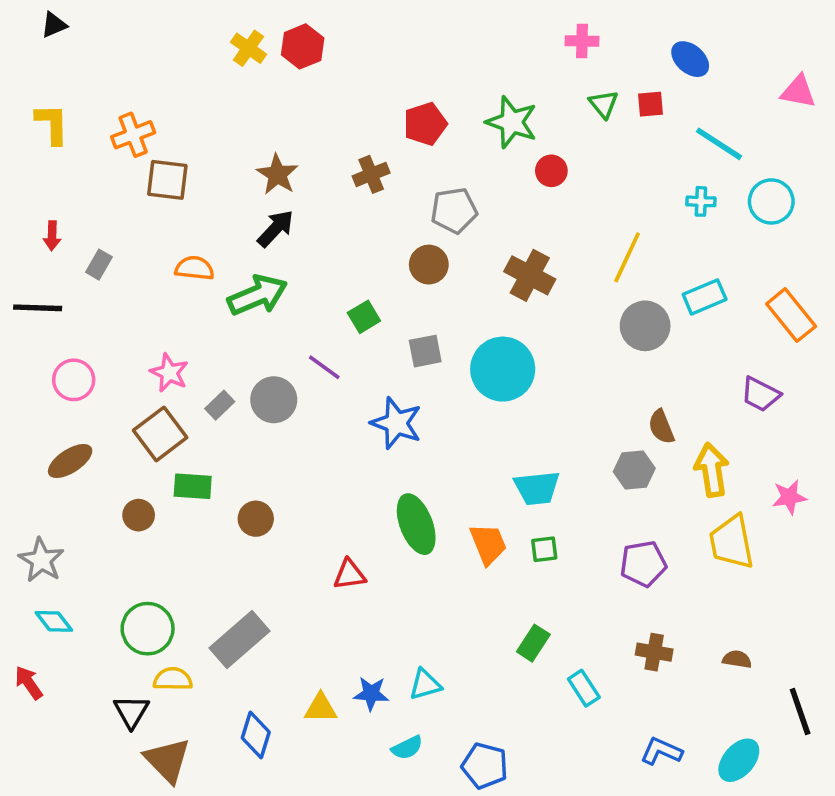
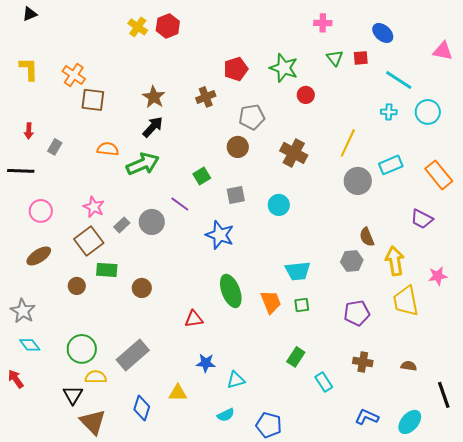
orange cross: (133, 135) -> (74, 75), turned -35
cyan circle: (503, 369) -> (279, 205), size x0.6
blue star: (371, 694) -> (206, 363), moved

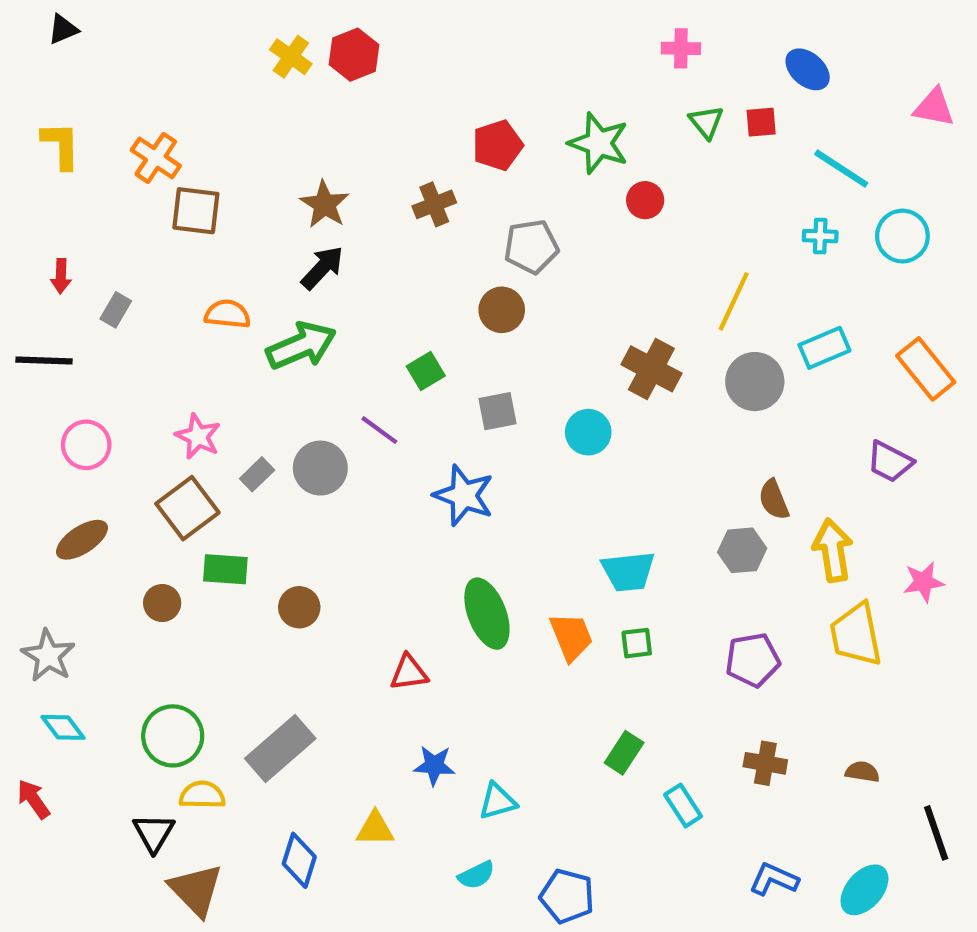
brown cross: (294, 153) -> (651, 369), moved

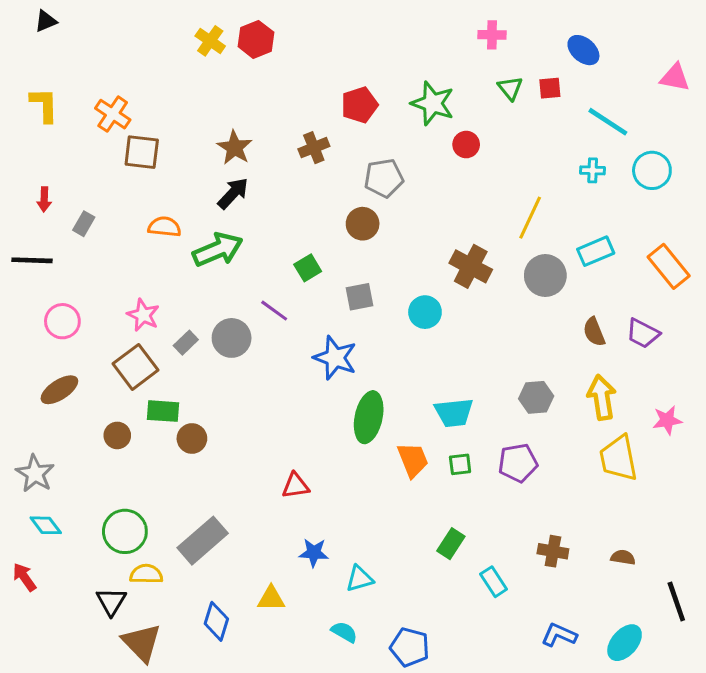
brown semicircle: (774, 500) -> (594, 332), moved
brown circle: (299, 607) -> (192, 439), moved
green ellipse: (487, 614) -> (369, 417), moved, turned 33
purple pentagon: (753, 660) -> (518, 463), moved
cyan semicircle: (476, 875) -> (344, 632), turned -124

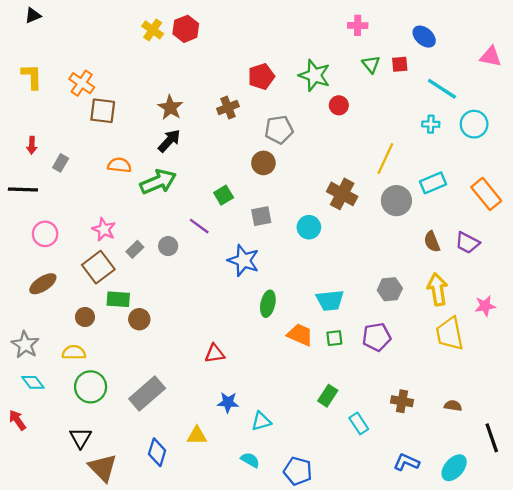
gray circle: (232, 338) -> (168, 246), size x0.7
green ellipse: (369, 417) -> (268, 304), size x0.7
orange trapezoid: (413, 460) -> (300, 335), turned -44
yellow semicircle: (146, 574) -> (74, 352), moved

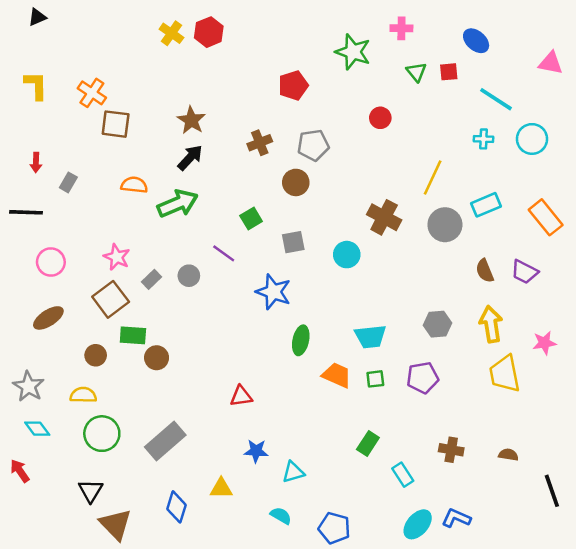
green star: (314, 75) -> (353, 52), moved
brown cross: (228, 108) -> (260, 143), moved
cyan ellipse: (454, 468) -> (418, 524), moved

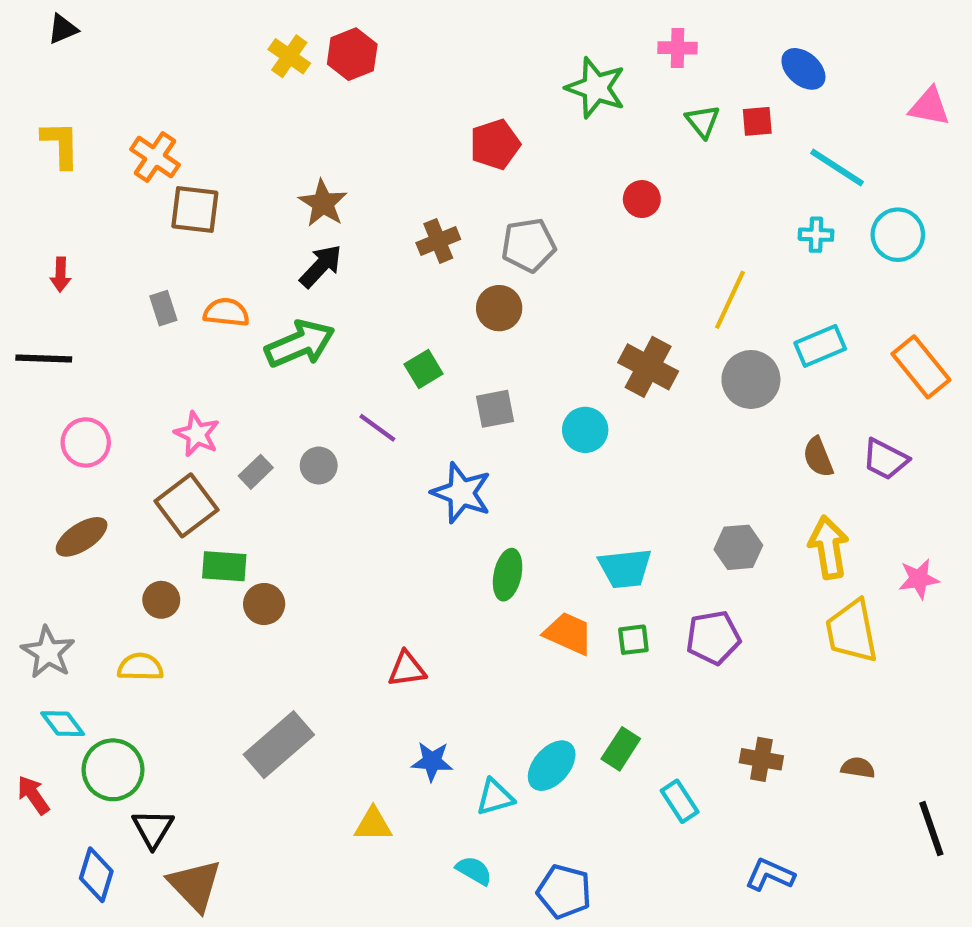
gray rectangle: (68, 182) -> (163, 308), moved, turned -48
green circle: (102, 434) -> (113, 770), moved
blue diamond: (176, 507) -> (96, 875), moved
cyan ellipse: (418, 524) -> (552, 766), moved

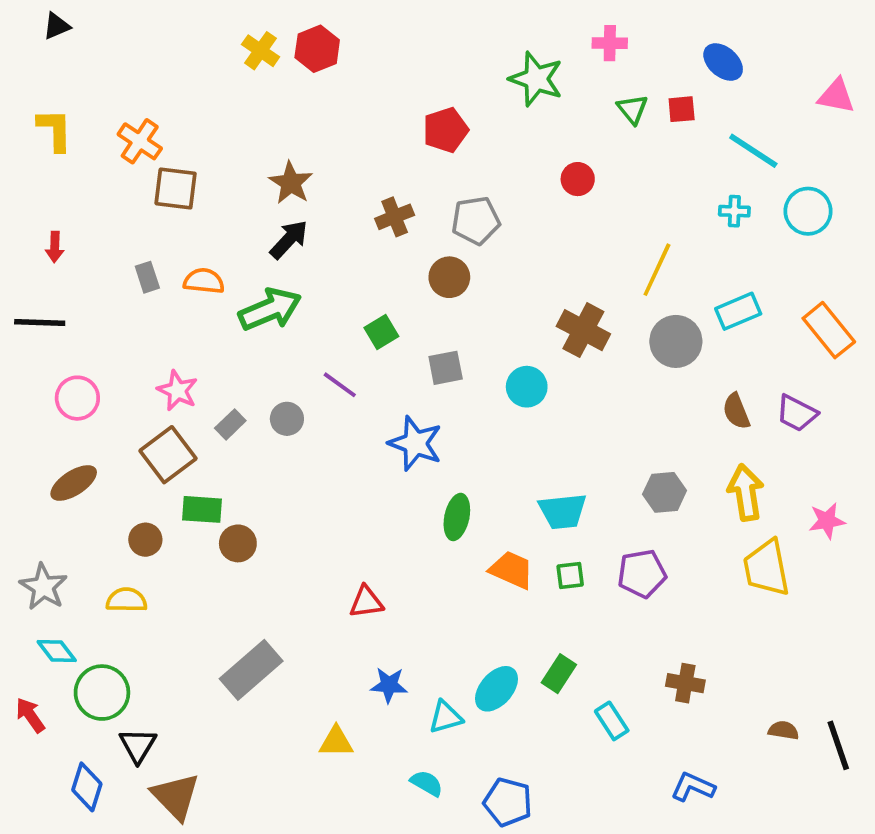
brown semicircle: (858, 768) -> (783, 730), moved

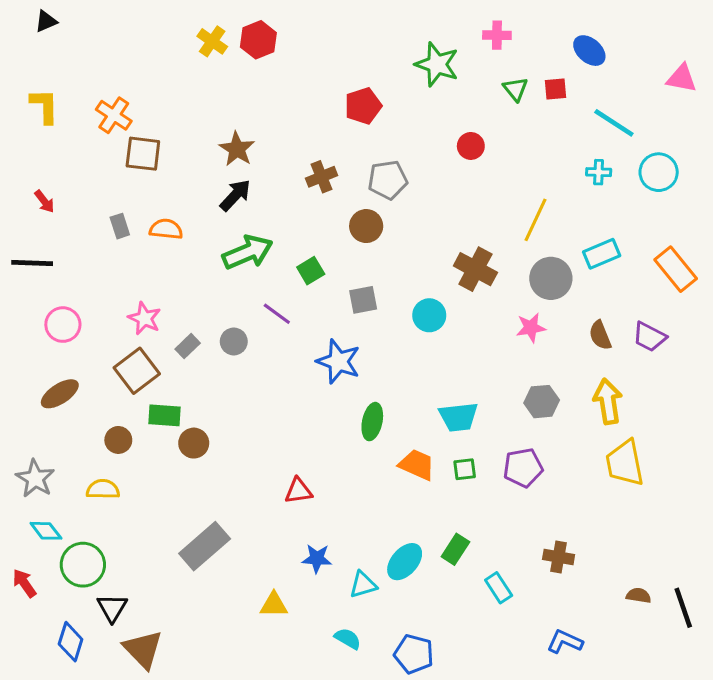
red arrow: (55, 247) -> (44, 201), turned -40
green arrow: (270, 309) -> (248, 252), moved
pink star: (827, 521) -> (531, 328), moved

